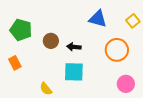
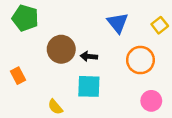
blue triangle: (98, 19) -> (118, 23), turned 36
green pentagon: (21, 30) -> (25, 18), moved
brown circle: (51, 41) -> (61, 49), size x1.5

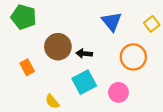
orange rectangle: (18, 76) -> (27, 67), moved
cyan square: (89, 86) -> (84, 82), turned -30
pink circle: (151, 101) -> (118, 92), moved

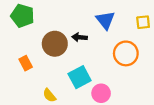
yellow square: (152, 24) -> (143, 22), turned 32
black arrow: (84, 54) -> (80, 37), moved
pink circle: (118, 92) -> (101, 93), moved

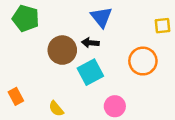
blue triangle: (105, 20) -> (101, 17), moved
orange rectangle: (26, 63) -> (16, 96), moved
cyan square: (80, 77) -> (90, 72), moved

